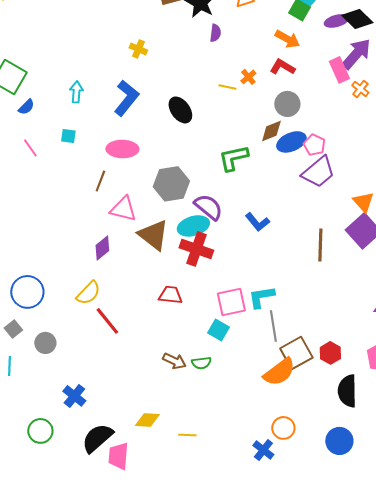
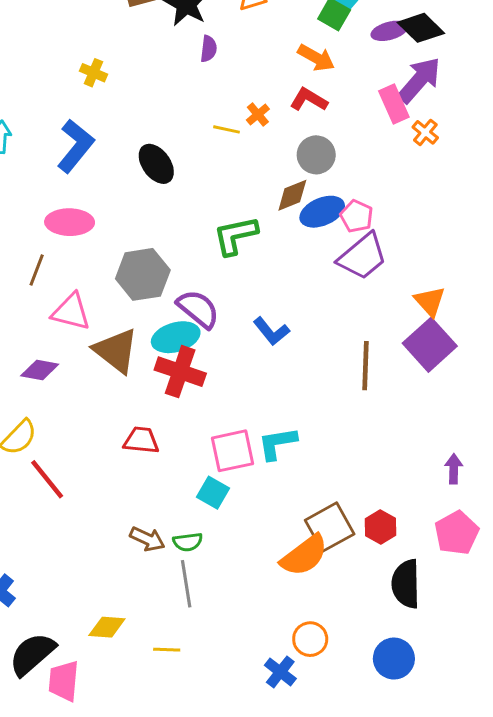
purple diamond: (102, 248) -> (40, 370), turned 50
gray line: (273, 326) -> (186, 584), moved

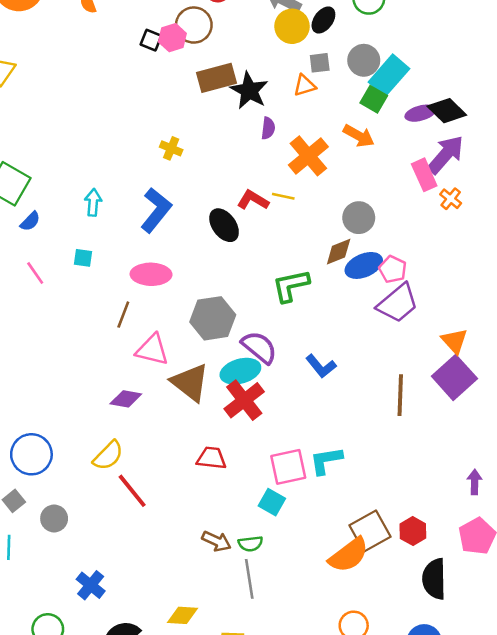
red L-shape: (309, 100) -> (253, 200), moved
orange cross: (258, 115) -> (308, 156), moved, size x2.0
red cross: (180, 372) -> (244, 400), turned 33

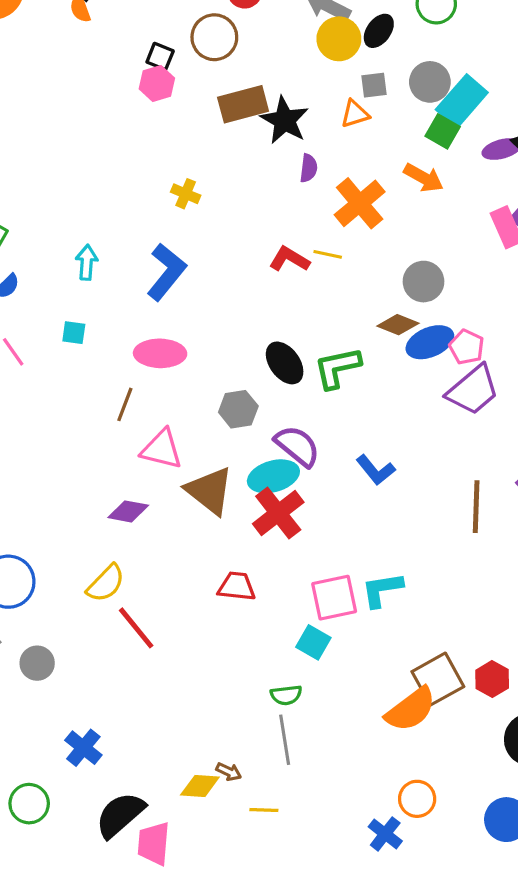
pink hexagon: (172, 38) -> (157, 84), moved
black ellipse: (224, 225) -> (285, 363), moved
brown diamond: (339, 252) -> (398, 325), turned 44
gray hexagon: (213, 318) -> (238, 409), size x0.7
brown arrow: (216, 541) -> (229, 772), moved, size x0.7

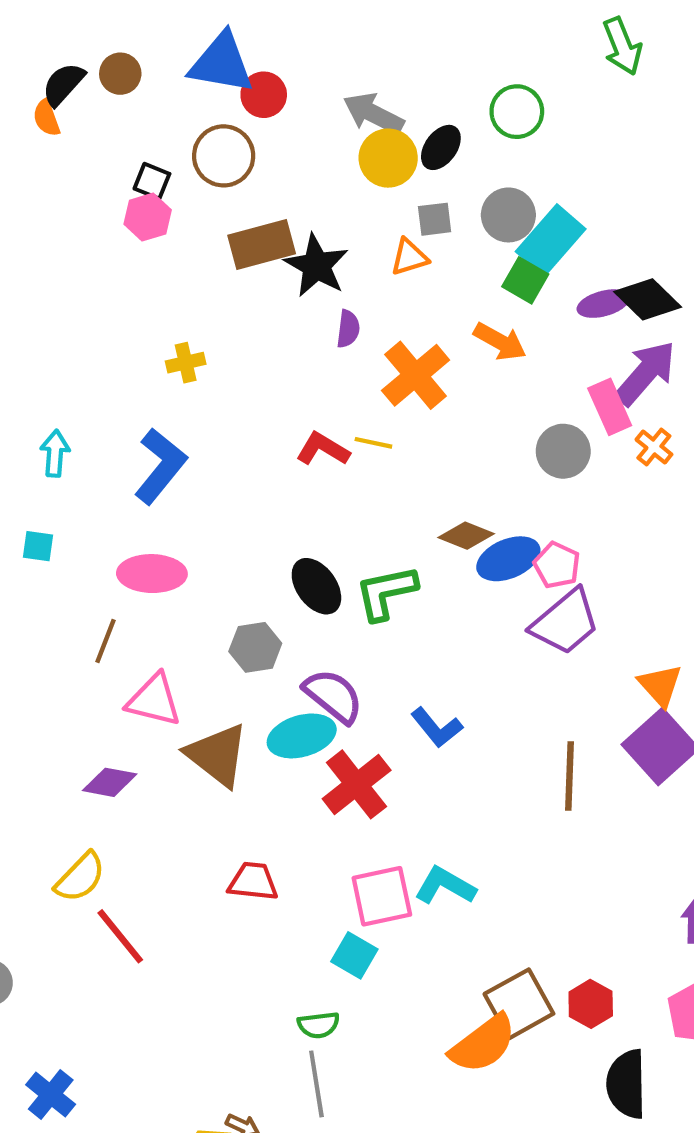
yellow cross: (186, 194) -> (186, 363), turned -36
gray circle: (423, 282) -> (563, 451), moved
red cross: (278, 513) -> (357, 784), moved
cyan L-shape: (382, 590) -> (445, 886), turned 39

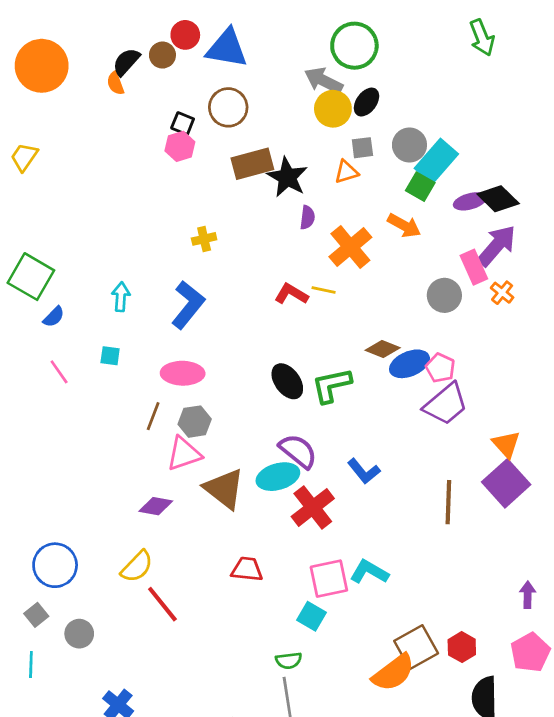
red circle: (264, 95) -> (185, 35), moved
green circle: (517, 112) -> (354, 46), moved, size x1.4
gray hexagon: (255, 647) -> (195, 422), moved
pink triangle: (154, 700) -> (184, 454), turned -33

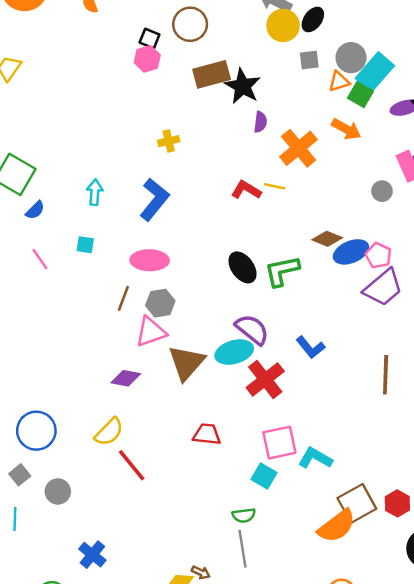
orange triangle: (346, 172) -> (339, 81), moved
gray circle: (444, 295) -> (382, 191), size x0.7
brown triangle: (224, 489) -> (187, 363), turned 33
cyan L-shape: (369, 572) -> (315, 458), moved

